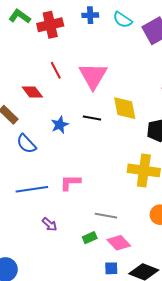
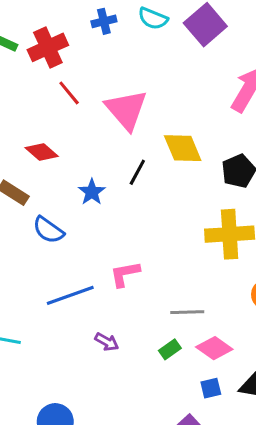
red line: (56, 70) -> (69, 93), moved
black line: (92, 118) -> (137, 172), turned -60

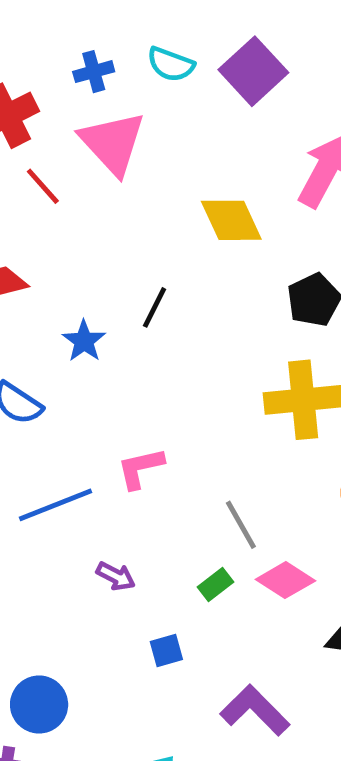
pink triangle: (126, 110) -> (113, 143), moved
yellow diamond: (183, 148) -> (231, 220), moved
gray line: (187, 312) -> (241, 525), turned 64
blue square: (211, 388) -> (166, 650), moved

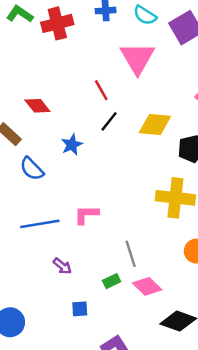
pink triangle: (113, 143) -> (137, 58), moved
red line: (43, 186) -> (101, 90), moved
yellow diamond: (231, 220) -> (155, 125), moved, turned -72
black line: (155, 307) -> (109, 121), moved

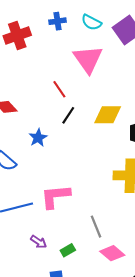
pink L-shape: (86, 215) -> (55, 196), size x1.4
green rectangle: (112, 281) -> (68, 250), moved

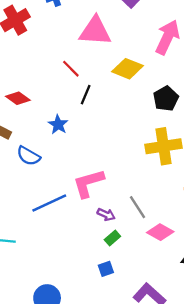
pink triangle: (88, 59) -> (95, 31), turned -40
yellow diamond: (108, 115) -> (127, 69), moved, turned 32
purple arrow: (39, 242) -> (106, 215), moved

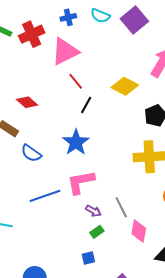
pink triangle: (95, 31) -> (65, 51), moved, turned -36
blue star: (58, 125) -> (76, 142), moved, size x1.5
pink diamond: (160, 232) -> (139, 231), turned 65

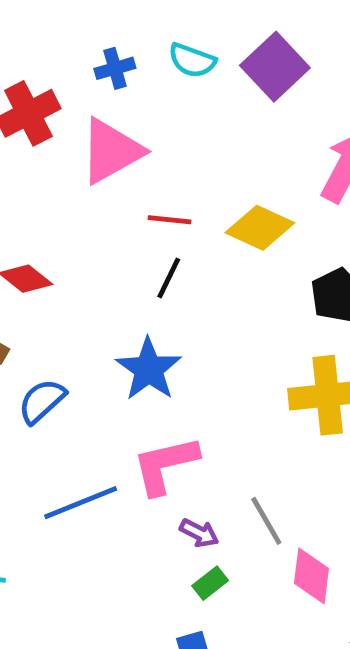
red line: (76, 81) -> (169, 220), moved, turned -42
blue semicircle: (31, 153) -> (42, 401), turned 105

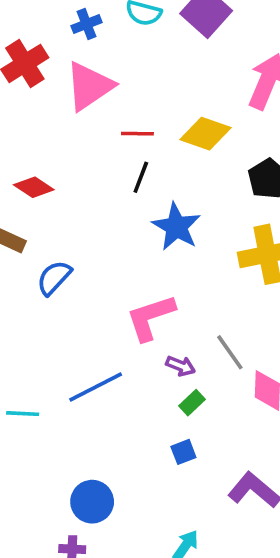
blue star: (149, 369) -> (176, 227), moved
blue line: (81, 503) -> (96, 387), moved

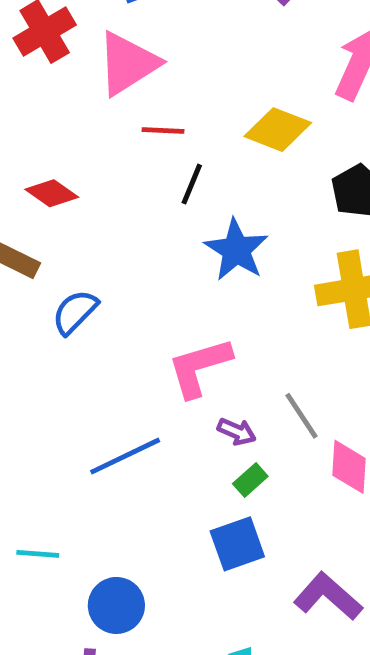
red line: (137, 134) -> (163, 131), moved
cyan line: (23, 414) -> (38, 554), moved
blue square: (183, 452) -> (237, 544), size x1.6

